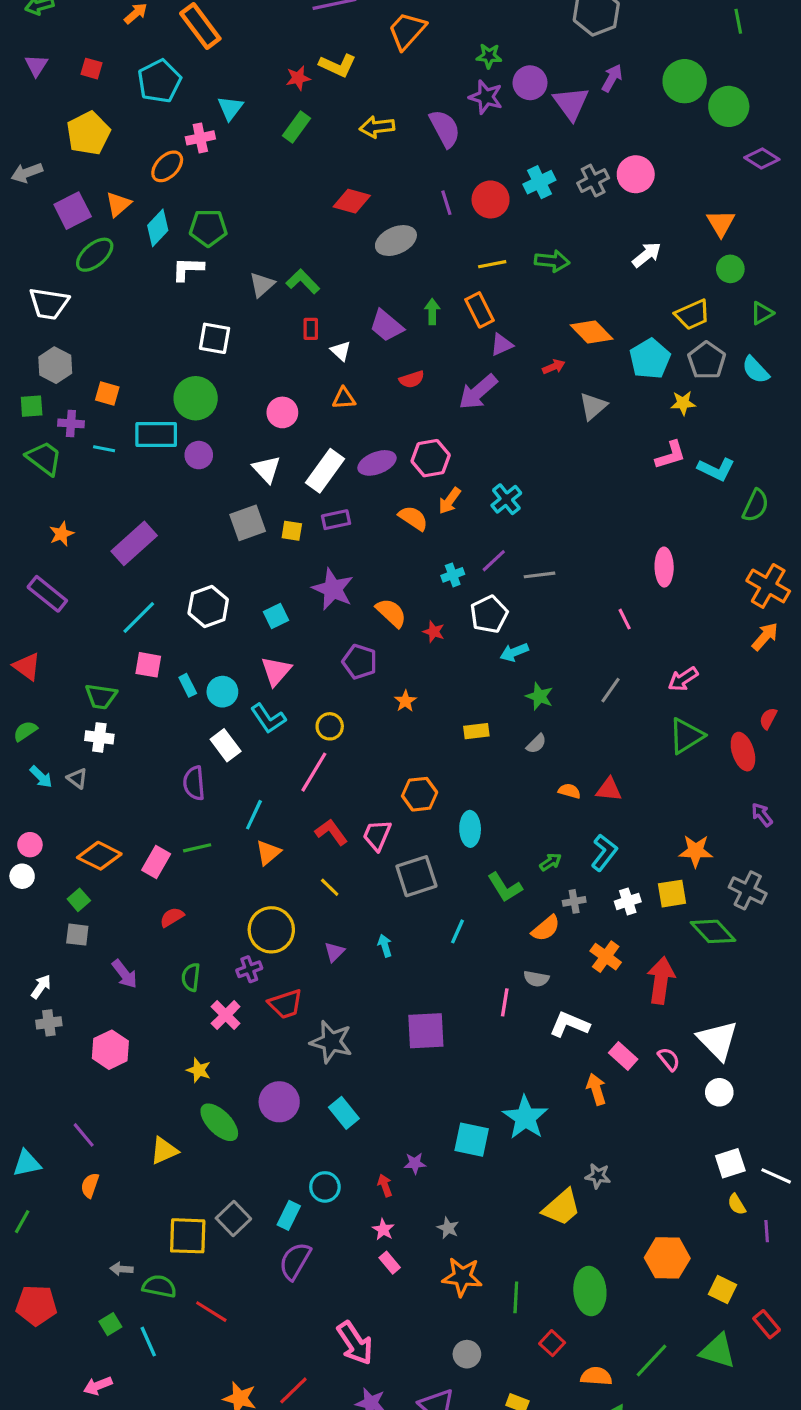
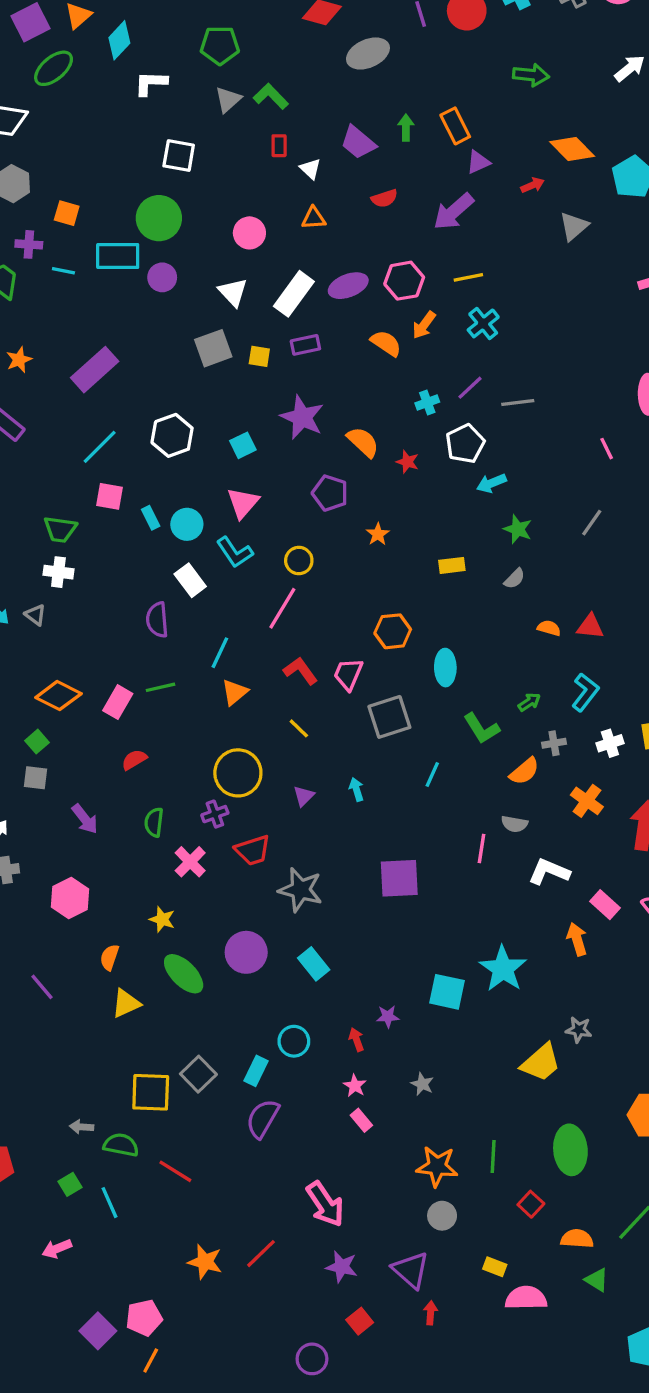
green pentagon: (208, 228) -> (220, 45), moved
yellow line: (492, 264) -> (468, 277), moved
orange semicircle: (90, 1185) -> (110, 957), moved
orange star: (462, 1277) -> (437, 1166), moved

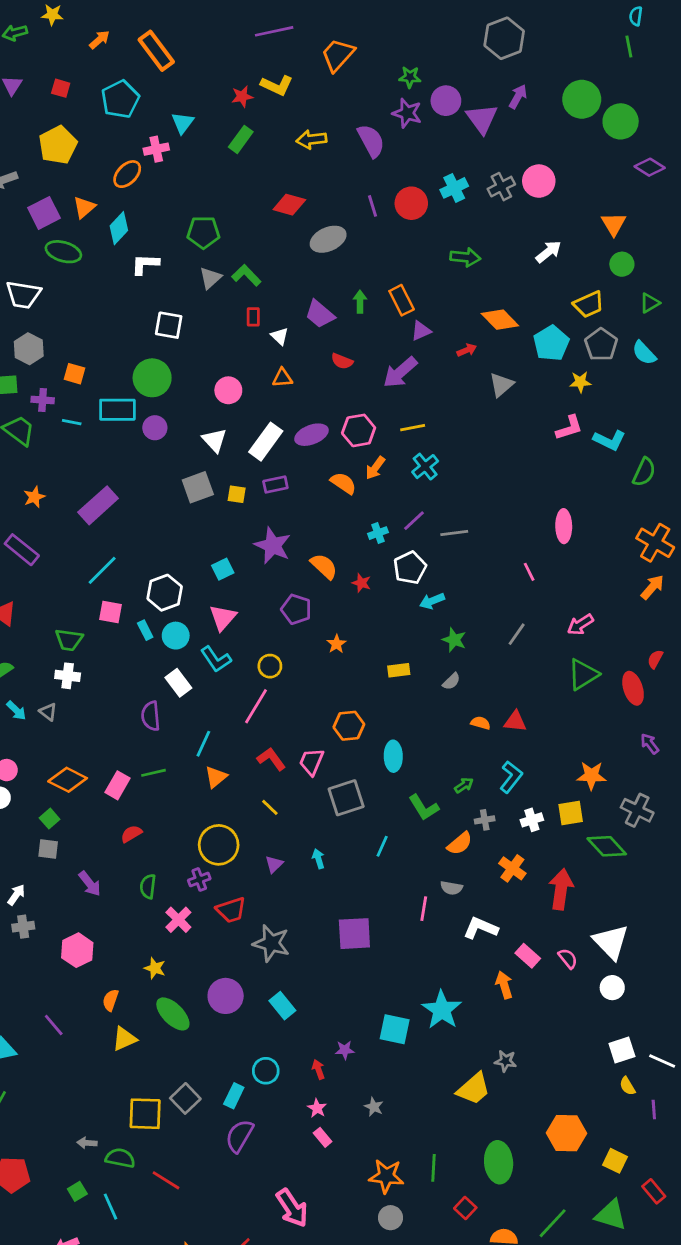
green ellipse: (54, 68) -> (63, 252), turned 56
red semicircle: (384, 198) -> (342, 361), turned 40
white hexagon: (172, 435) -> (165, 593), moved

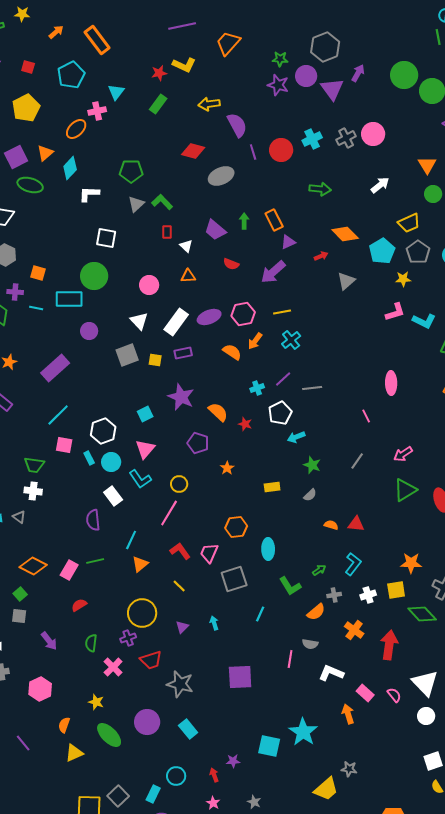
gray hexagon: (504, 38) -> (325, 47), moved
purple semicircle: (371, 141) -> (237, 125), moved
purple circle: (155, 428) -> (89, 331), moved

